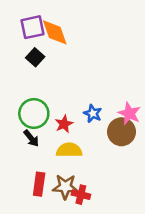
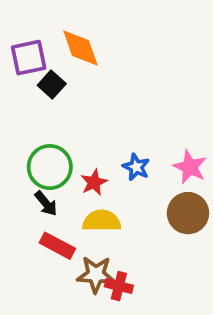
purple square: (33, 27) -> (29, 58), moved
brown circle: (121, 132) -> (188, 213), moved
red rectangle: (39, 184) -> (57, 246), moved, turned -70

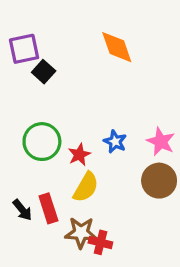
orange diamond: (80, 48) -> (117, 47), moved
black arrow: (46, 203) -> (22, 210), moved
yellow semicircle: (102, 221) -> (86, 187), turned 120
red rectangle: (57, 246) -> (48, 208), turned 44

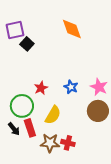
green circle: (42, 142) -> (22, 106), moved
red star: (79, 155) -> (41, 88), moved
red cross: (100, 242) -> (68, 143), moved

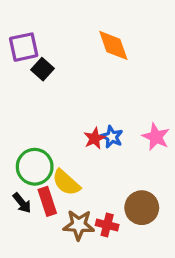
red star: (41, 88) -> (94, 138), moved
brown circle: (98, 111) -> (142, 208), moved
yellow semicircle: (53, 115) -> (66, 182), moved, turned 102

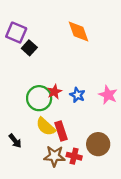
purple square: (24, 47) -> (16, 33), turned 35
red star: (94, 138) -> (54, 92), moved
green circle: (35, 167) -> (39, 98), moved
red rectangle: (47, 201) -> (61, 131), moved

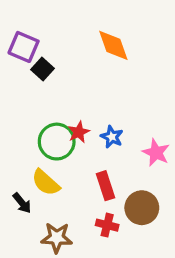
pink star: (108, 95) -> (156, 153), moved
yellow semicircle: (46, 127) -> (46, 183), moved
red rectangle: (61, 131) -> (106, 186), moved
brown star: (54, 156) -> (57, 238), moved

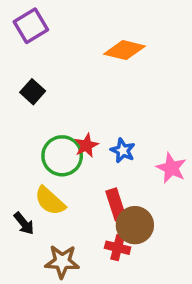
orange diamond: (113, 45) -> (124, 50), turned -57
purple square: (24, 47) -> (31, 26), moved, turned 36
black square: (42, 69) -> (33, 92), moved
brown circle: (142, 208) -> (135, 225), moved

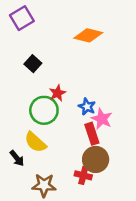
black square: (33, 92) -> (33, 64), moved
red star: (86, 145) -> (57, 93), moved
pink star: (171, 168) -> (102, 119), moved
red rectangle: (116, 204) -> (92, 134), moved

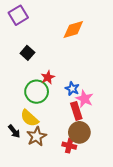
orange diamond: (88, 35) -> (73, 29), turned -30
brown star: (44, 185) -> (37, 136), moved, turned -30

